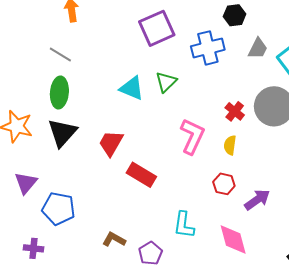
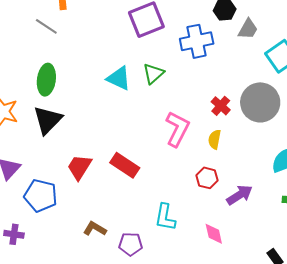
gray trapezoid: (258, 48) -> (248, 29), moved
gray line: (60, 54) -> (46, 26), moved
red trapezoid: (111, 143) -> (79, 167), moved
pink diamond: (233, 239) -> (214, 234), size x0.7
purple pentagon: (150, 253) -> (131, 244), turned 30

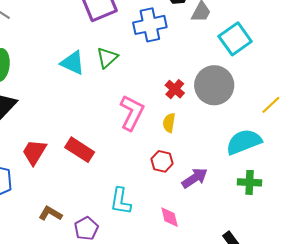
purple pentagon: (131, 244) -> (86, 228), turned -30

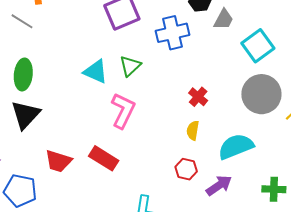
gray circle: (214, 85) -> (261, 94), moved
pink L-shape: (132, 113) -> (123, 111), moved
cyan semicircle: (244, 142) -> (236, 146), moved
red trapezoid: (34, 152) -> (58, 161), turned -104

